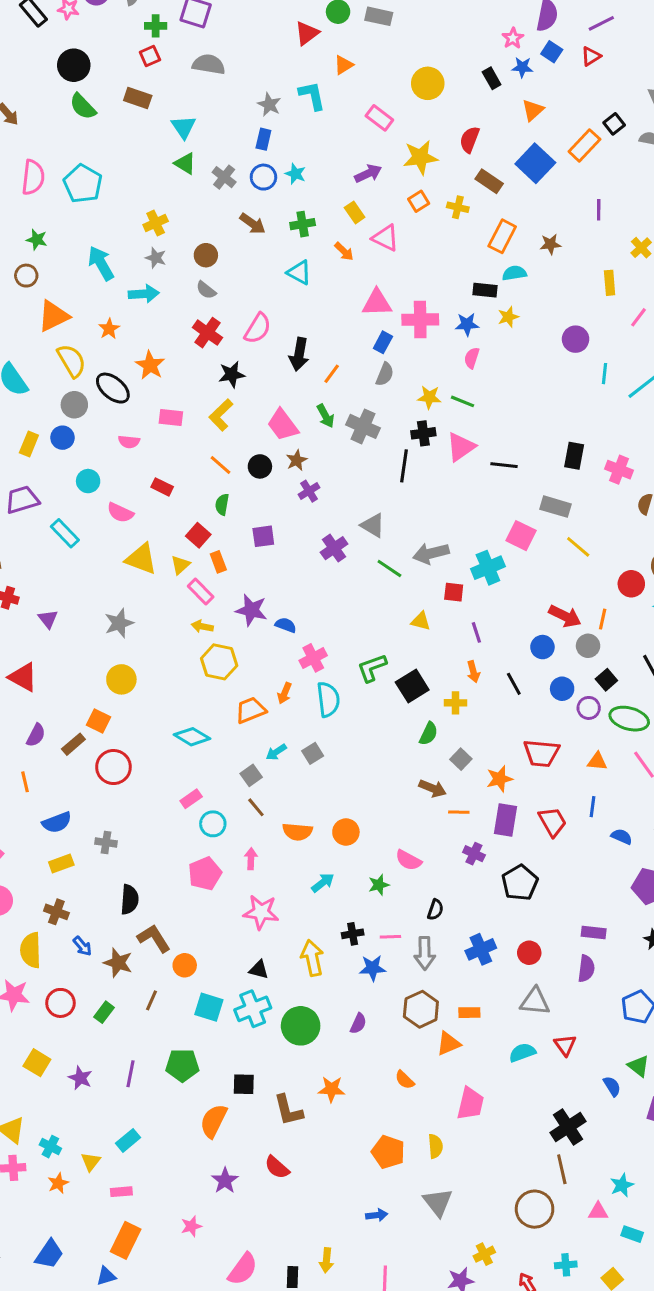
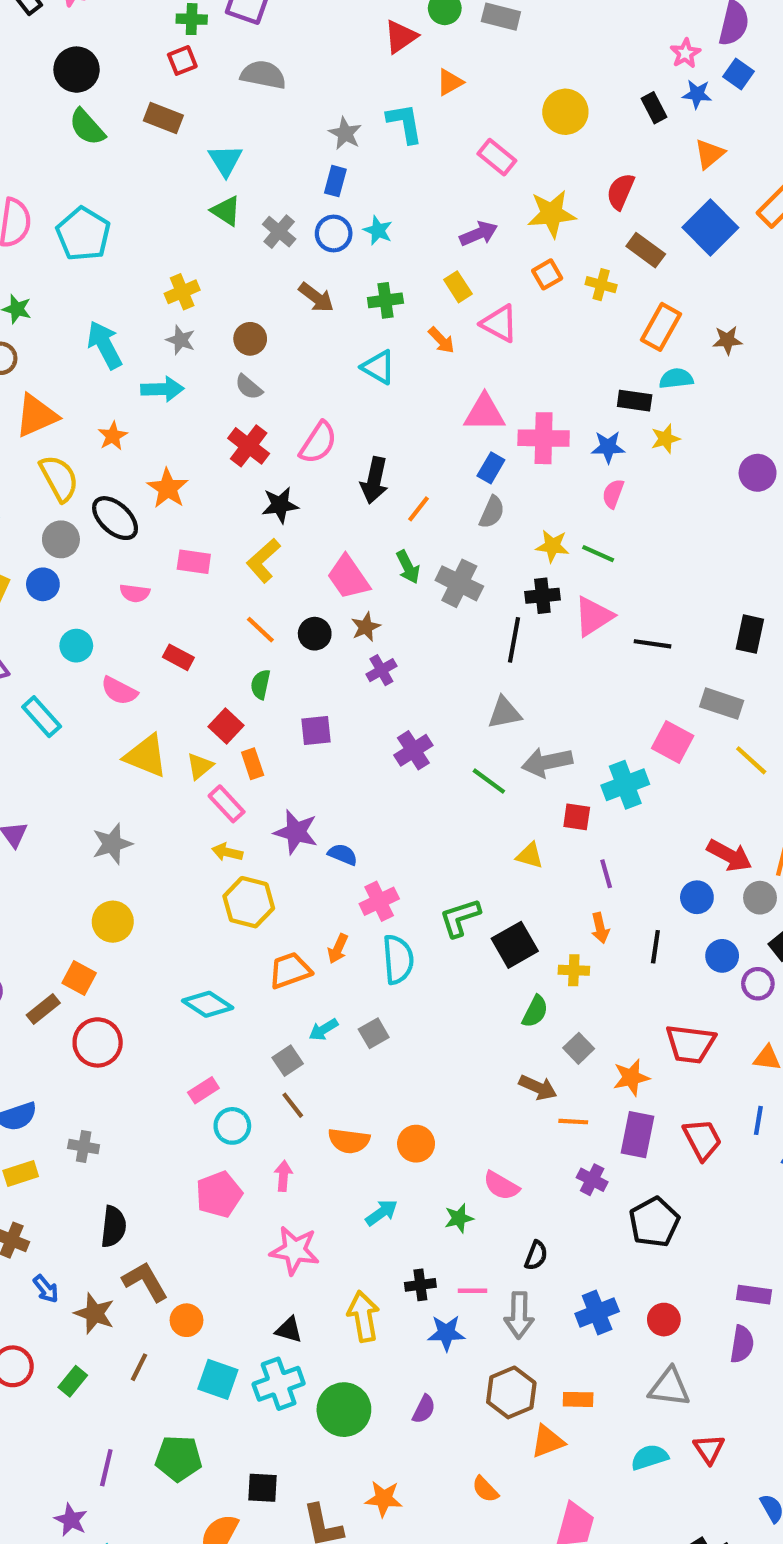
gray triangle: (373, 525) -> (504, 713), moved, turned -44
black line: (514, 684) -> (655, 947), turned 35
purple star: (80, 1078) -> (71, 1520), moved

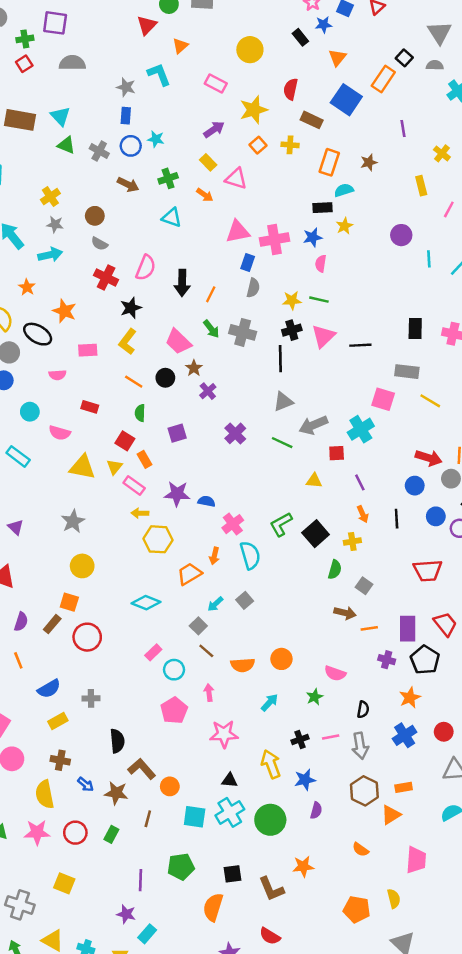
brown rectangle: (163, 118) -> (20, 120), moved, size x1.4
orange star: (631, 1077) -> (410, 698), moved
black pentagon: (654, 1222) -> (425, 660), moved
blue star: (446, 1333) -> (305, 780), moved

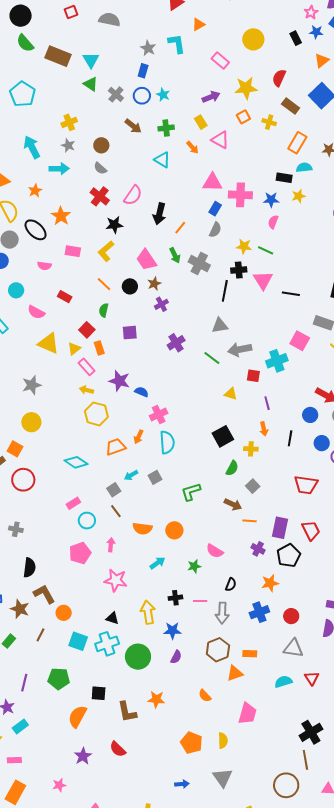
pink triangle: (323, 336) -> (263, 280), turned -30
green L-shape: (281, 524) -> (191, 492), moved

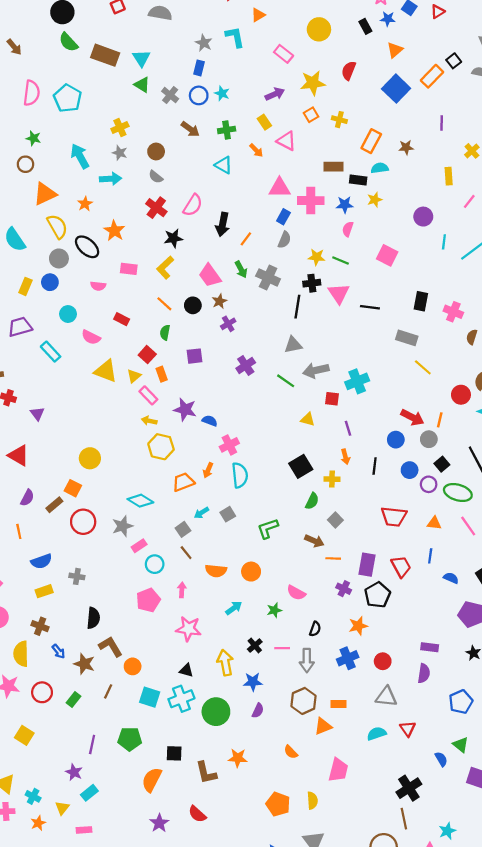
brown rectangle: (291, 106) -> (334, 167), moved, turned -36
pink square: (300, 341) -> (387, 255), moved
gray star: (32, 385) -> (123, 526), moved
black cross: (175, 598) -> (255, 646), turned -32

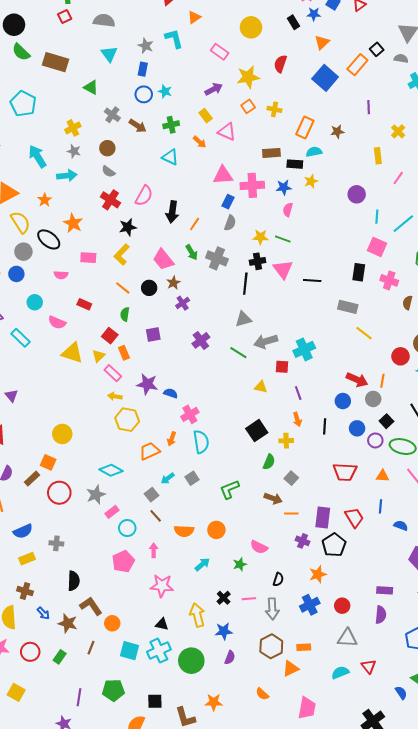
cyan triangle: (141, 58) -> (109, 54), moved
gray cross: (170, 95) -> (112, 115), moved
pink square: (387, 255) -> (377, 247), moved

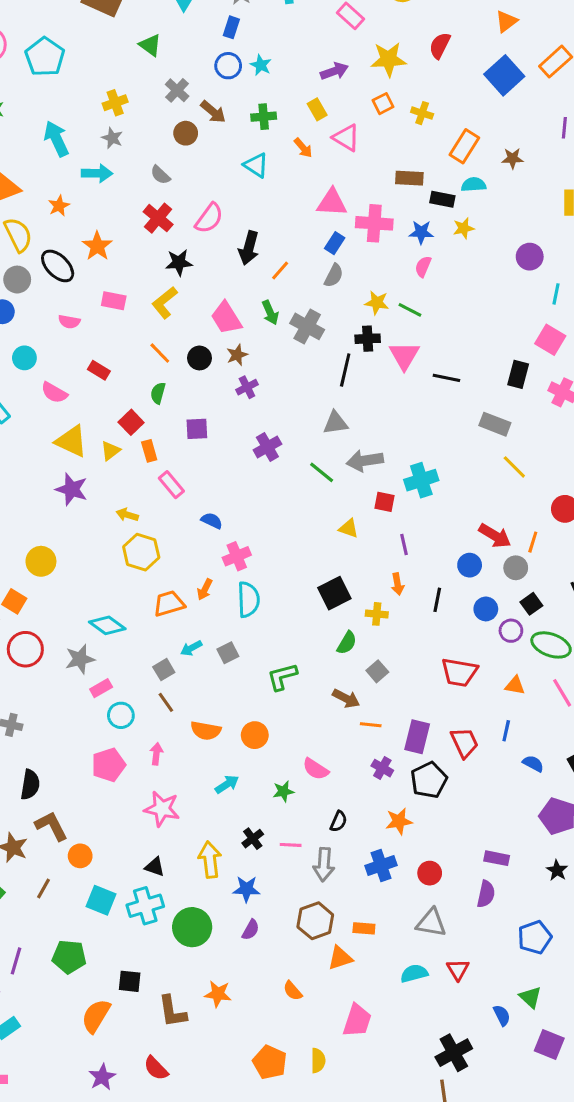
brown circle: (107, 148) -> (186, 133), moved
pink rectangle: (113, 373) -> (171, 485), moved
purple star: (147, 384) -> (72, 489), moved

